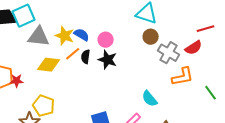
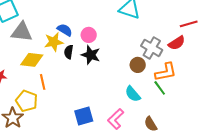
yellow star: (65, 36) -> (54, 42), moved, turned -30
brown circle: (151, 37) -> (138, 65), moved
orange line: (73, 54) -> (43, 82), moved, turned -63
green line: (211, 93) -> (160, 88), moved

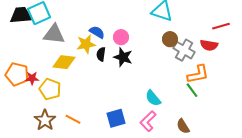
red semicircle: (177, 43) -> (209, 45), turned 42
brown circle: (138, 65) -> (170, 39), moved
orange line: (43, 82) -> (73, 119), moved, turned -49
cyan semicircle: (133, 94) -> (153, 98), moved
yellow pentagon: (27, 101) -> (50, 89), moved

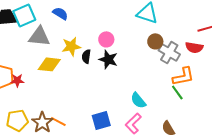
blue semicircle: (97, 32) -> (60, 13), moved
yellow pentagon: (50, 89) -> (17, 120), moved, turned -30
brown star: (45, 120) -> (42, 122), moved

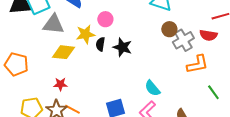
pink circle: (106, 39) -> (105, 19), moved
gray cross: (169, 52) -> (183, 40), turned 30
red star: (17, 80) -> (60, 84), moved
green line: (177, 92) -> (213, 92), moved

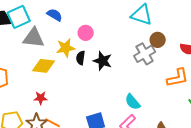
brown circle: (169, 29) -> (158, 40), moved
gray cross: (183, 40) -> (145, 54), moved

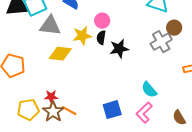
black semicircle: (81, 58) -> (101, 38), moved
black star: (103, 61) -> (119, 49), turned -30
red star: (41, 98) -> (51, 97), moved

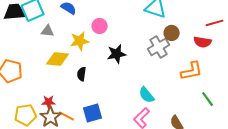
gray triangle: (50, 26) -> (48, 31), size x0.6
black semicircle: (101, 38) -> (82, 74), moved
blue square: (112, 110) -> (93, 113), moved

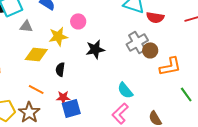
brown circle: (172, 33) -> (150, 50), moved
red semicircle: (203, 42) -> (155, 17), moved
red star: (49, 102) -> (63, 97), moved
orange line: (67, 116) -> (36, 89), moved

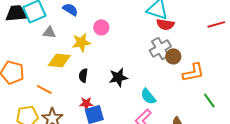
red semicircle: (155, 17) -> (165, 24), moved
black star: (95, 49) -> (118, 77), moved
orange line: (36, 89) -> (44, 89), moved

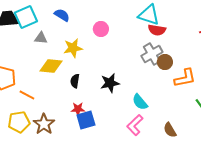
pink circle: (101, 27) -> (101, 29), moved
orange line: (44, 89) -> (27, 95), moved

